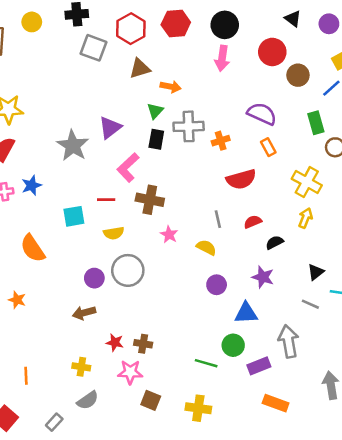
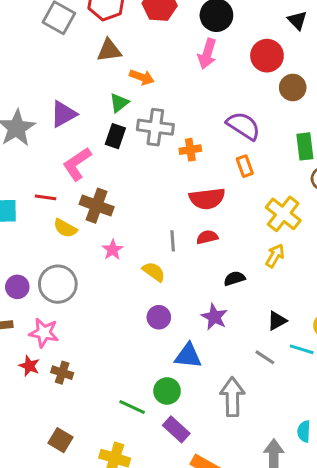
red semicircle: (253, 222) -> (207, 237), moved
yellow semicircle: (114, 233) -> (65, 228), moved, turned 30
purple rectangle: (259, 366) -> (176, 429), moved, turned 55
pink star: (130, 372) -> (44, 333), moved

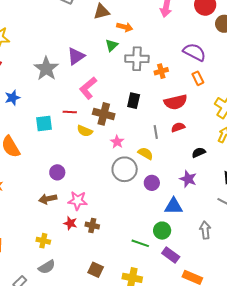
black rectangle: (115, 136) -> (134, 101), moved
gray circle: (58, 284) -> (125, 169), moved
gray arrow: (232, 397) -> (205, 230), size x0.7

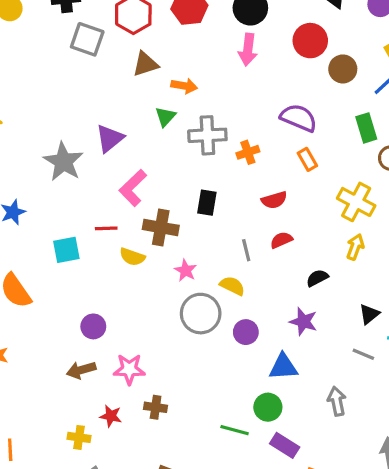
red semicircle: (175, 102) -> (274, 200), size x0.7
red star: (70, 223) -> (111, 416), moved

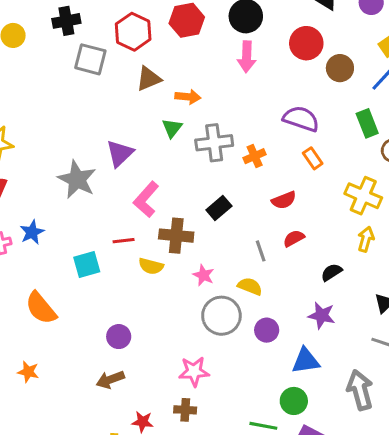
black rectangle: (207, 203) -> (219, 208), turned 45
pink star: (129, 369) -> (194, 372), moved
gray arrow: (337, 401) -> (360, 390), size x1.4

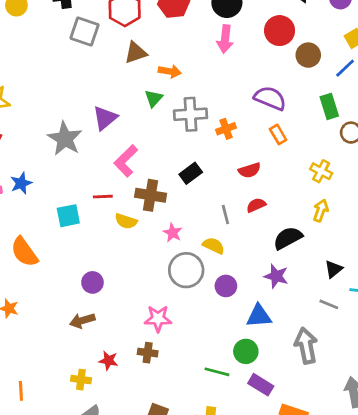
yellow cross: (363, 196) -> (321, 171), size x0.7
black semicircle: (331, 272) -> (288, 238), size x1.5

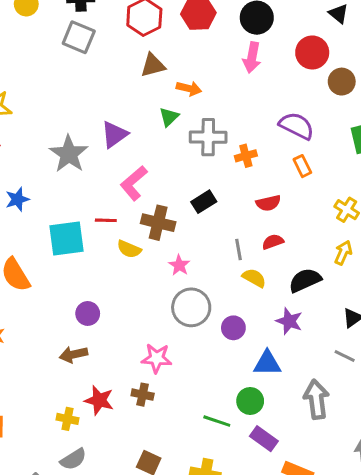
gray square: (85, 31) -> (79, 37), moved
cyan square: (68, 216) -> (66, 239), size x1.4
yellow semicircle: (214, 246) -> (254, 278), moved
red star: (109, 361) -> (99, 400), size x1.4

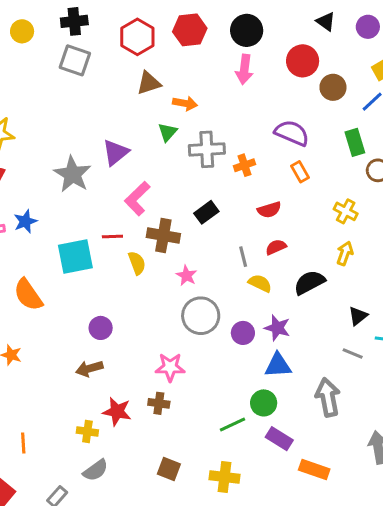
yellow semicircle: (129, 249) -> (137, 263), turned -130
purple star: (289, 321) -> (277, 328), moved
green line: (217, 421) -> (233, 424), turned -40

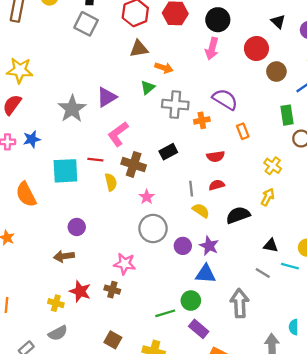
purple semicircle: (292, 133) -> (225, 99), moved
black triangle: (358, 316) -> (271, 245), turned 42

